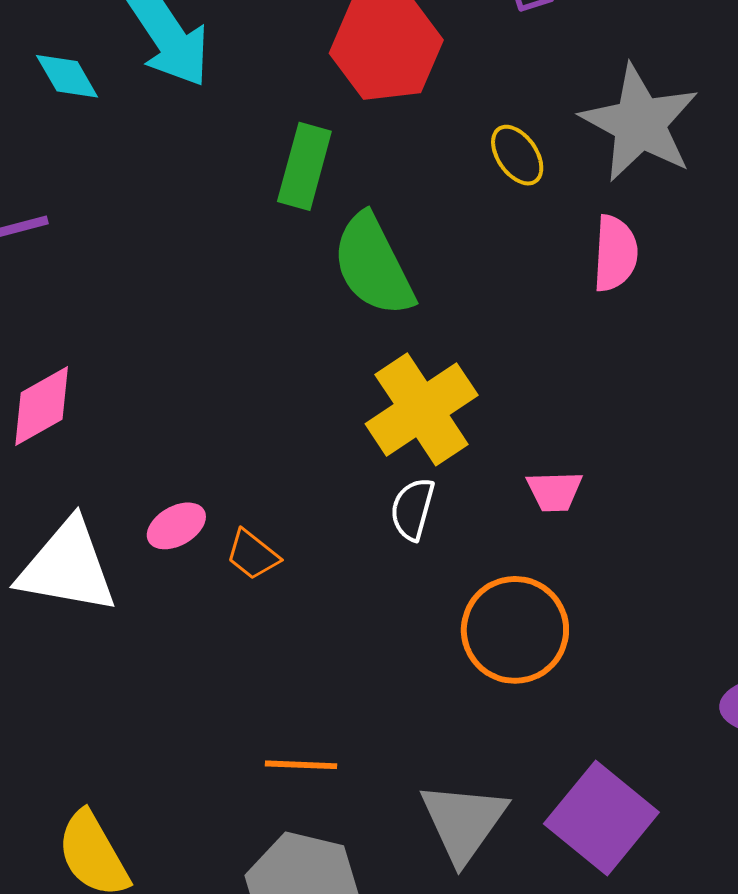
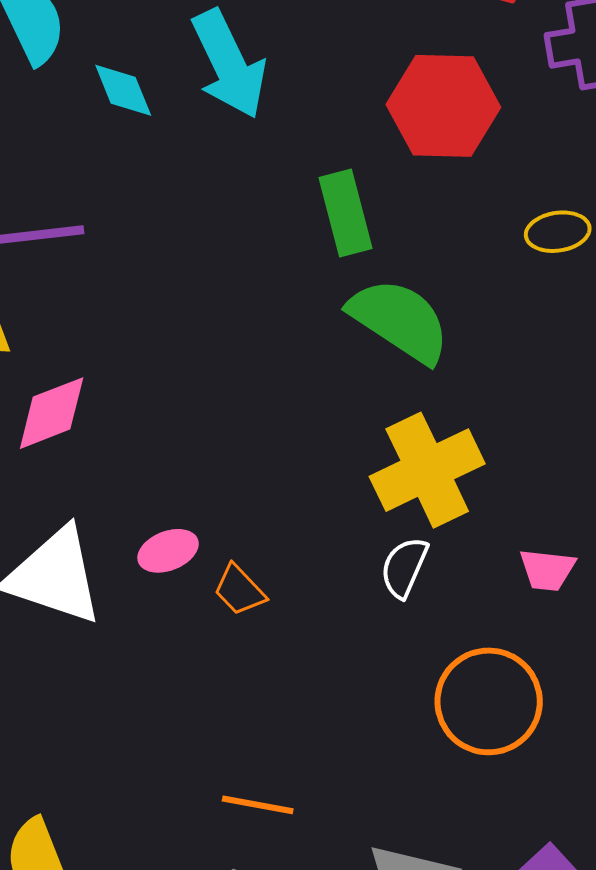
yellow ellipse: (517, 155) -> (558, 232), turned -72
green rectangle: (304, 166) -> (345, 213), turned -38
green semicircle: (373, 265) -> (400, 320), turned 142

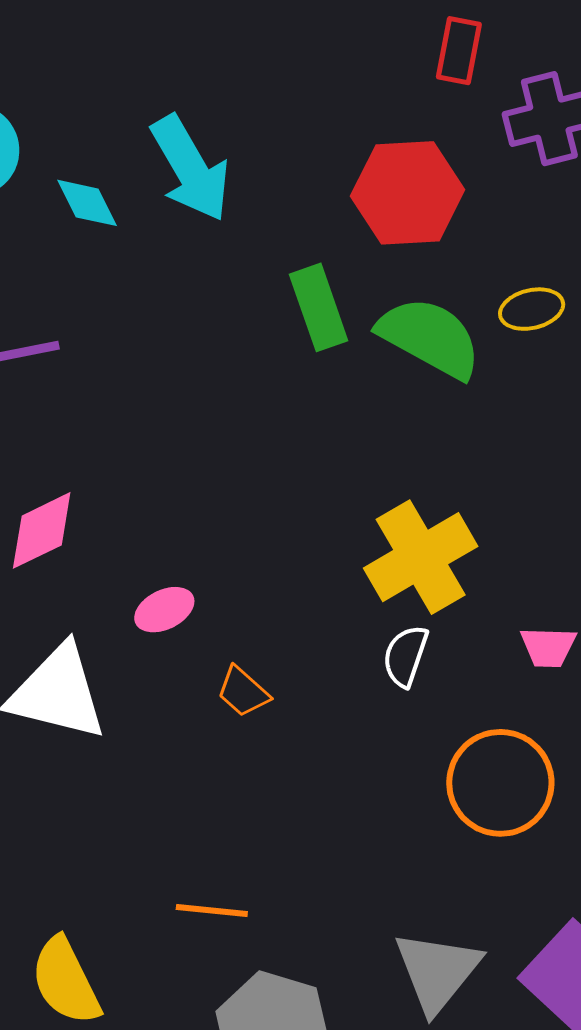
green semicircle: (400, 320) -> (430, 337), moved
pink ellipse: (168, 551) -> (164, 610), moved
orange line: (258, 805) -> (212, 911), moved

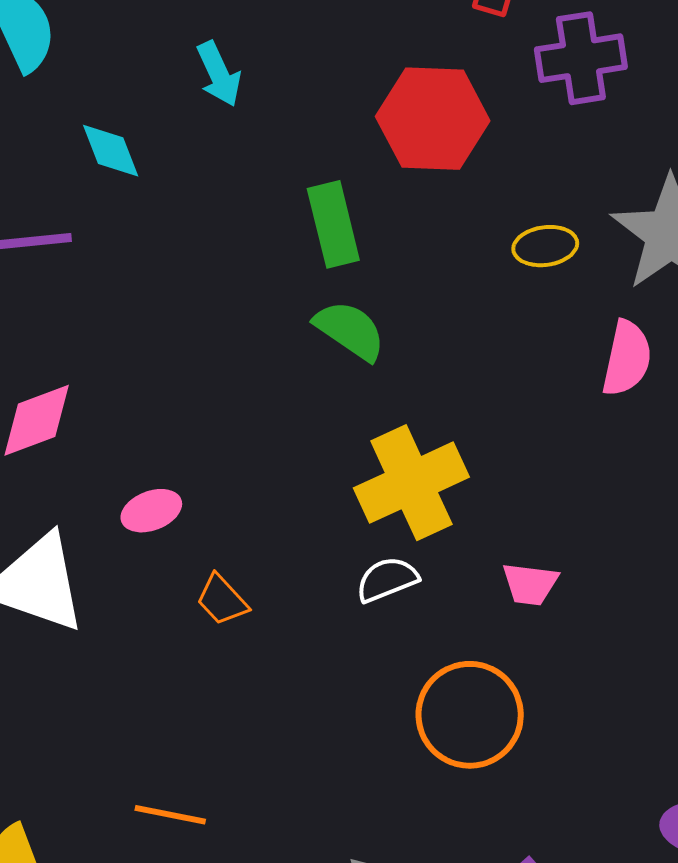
cyan arrow: (190, 168) -> (219, 74), size x0.6
cyan diamond: (87, 203) -> (111, 151), moved
green semicircle: (430, 337) -> (350, 330), moved, size x0.7
white semicircle: (406, 656) -> (387, 579), turned 44

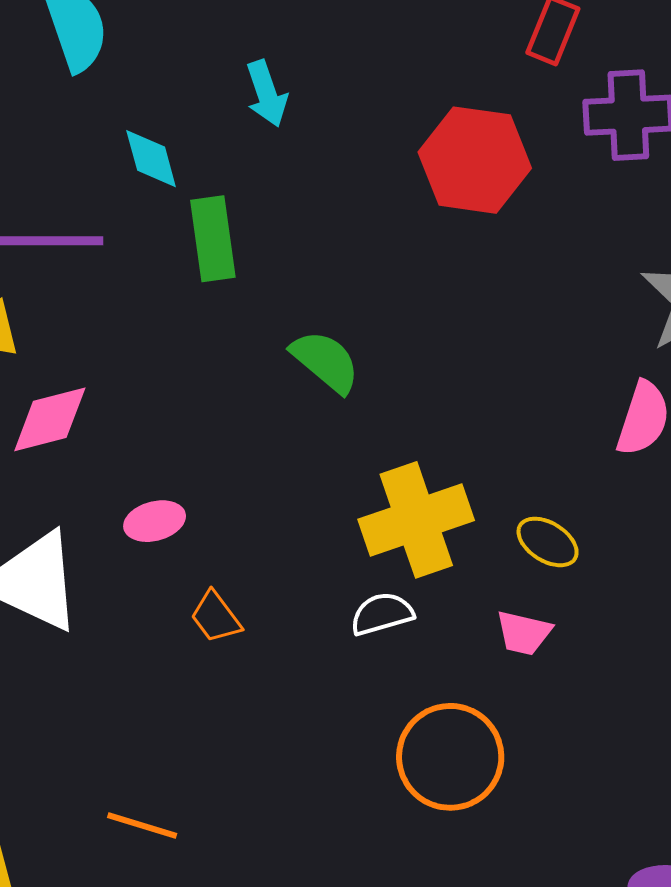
green rectangle: (333, 224) -> (213, 239), moved
yellow ellipse: (545, 246) -> (548, 542), moved, turned 34
green semicircle: (350, 330) -> (326, 361), moved

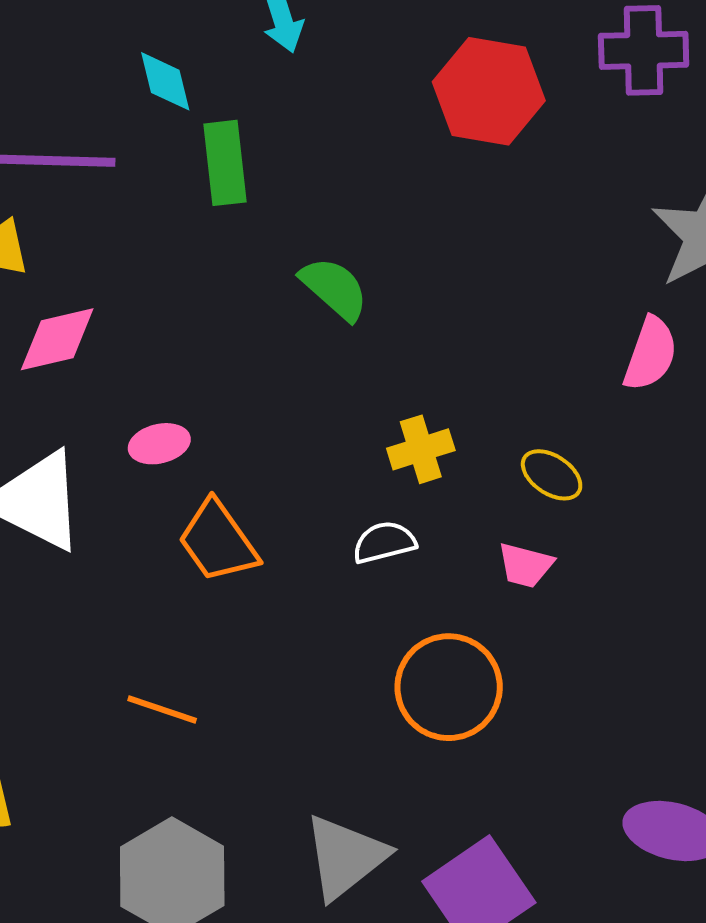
yellow cross: (416, 520) -> (421, 449), size x0.6
orange trapezoid: (216, 617) -> (218, 541), size x1.6
orange line: (142, 826) -> (162, 709), moved

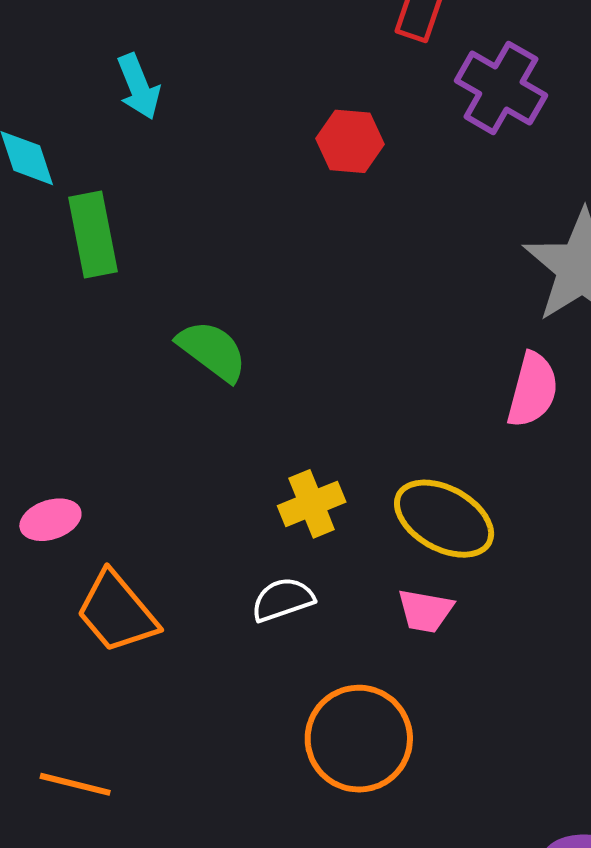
purple cross: (644, 50) -> (501, 88), turned 36
red hexagon: (489, 91) -> (350, 141), size x0.6
yellow ellipse: (552, 475) -> (444, 519), size x1.6

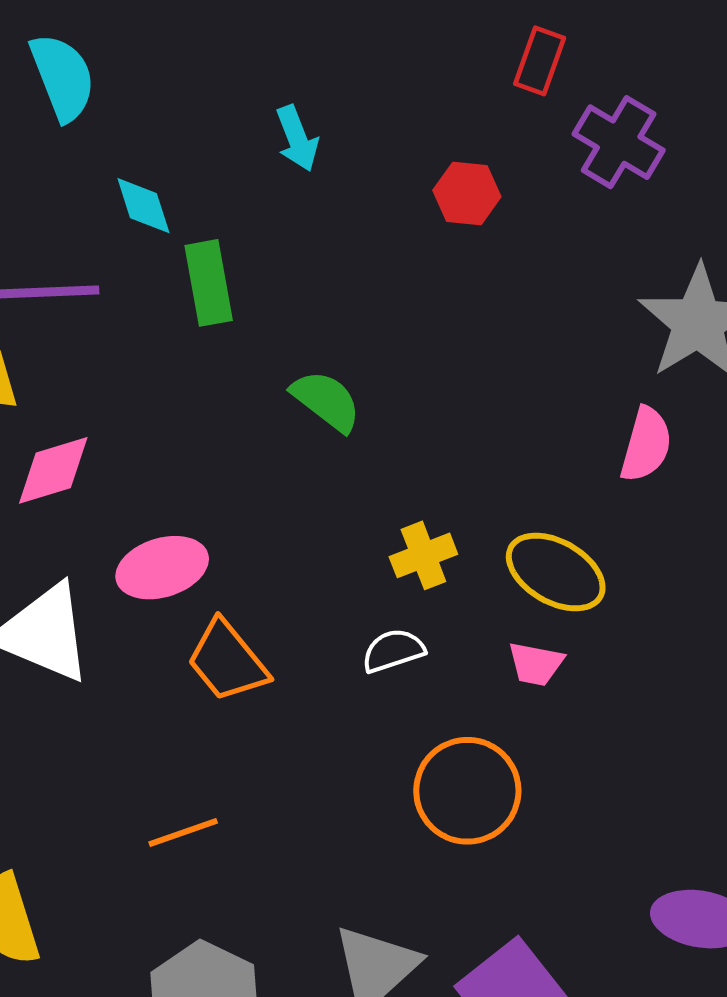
cyan arrow: (138, 87) -> (297, 138), moved
pink ellipse: (50, 520) -> (162, 568), size x1.5
orange line: (75, 784) -> (183, 832), turned -34

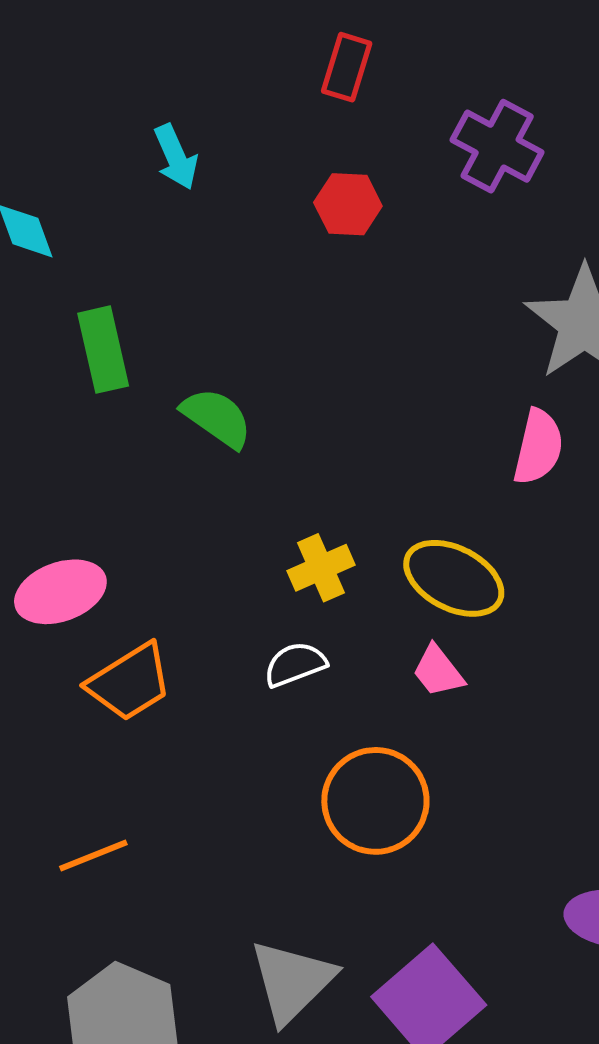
red rectangle: (540, 61) -> (347, 67), moved
green rectangle: (209, 283) -> (103, 350), moved
orange trapezoid: (227, 661) -> (130, 682), turned -80
pink trapezoid: (536, 664) -> (438, 671), turned 44

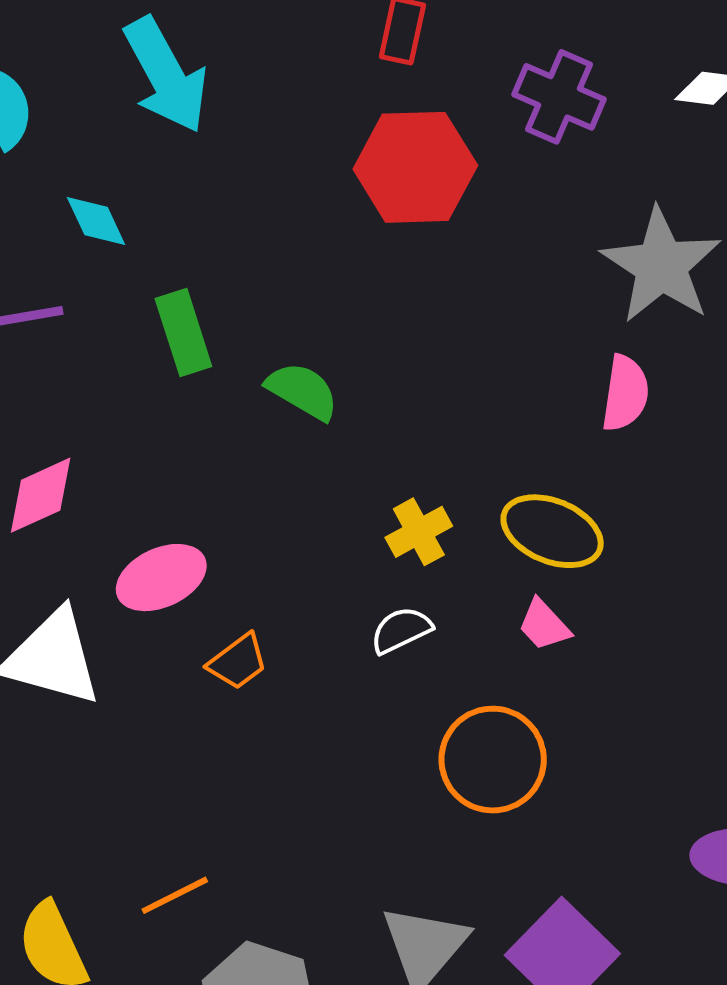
cyan arrow: (176, 157) -> (166, 75), moved, size x1.8
red hexagon: (348, 204) -> (415, 167), size x1.8
orange trapezoid: (130, 682) -> (238, 662), size x0.7
orange line: (93, 855) -> (175, 895), moved

